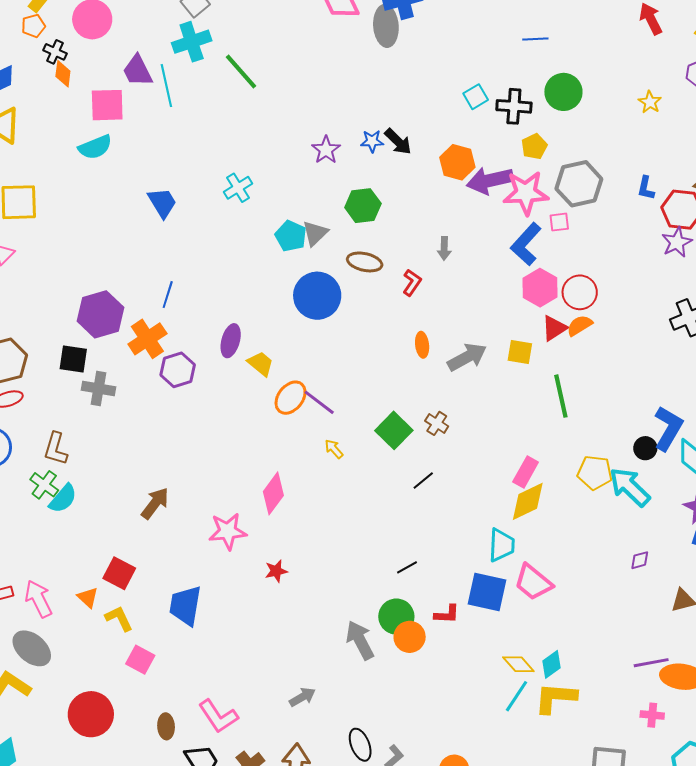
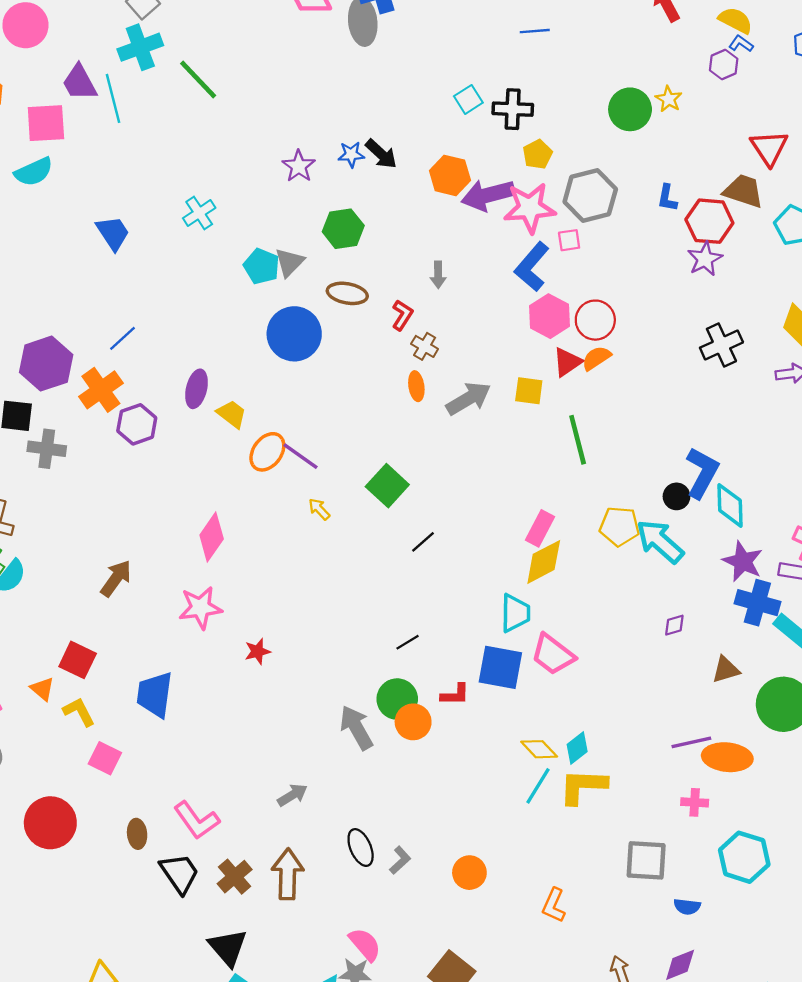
green circle: (563, 92) -> (630, 109), moved
blue line: (168, 295) -> (123, 338), turned 32
brown cross: (437, 423) -> (425, 346), moved
pink diamond: (273, 493) -> (212, 537), moved

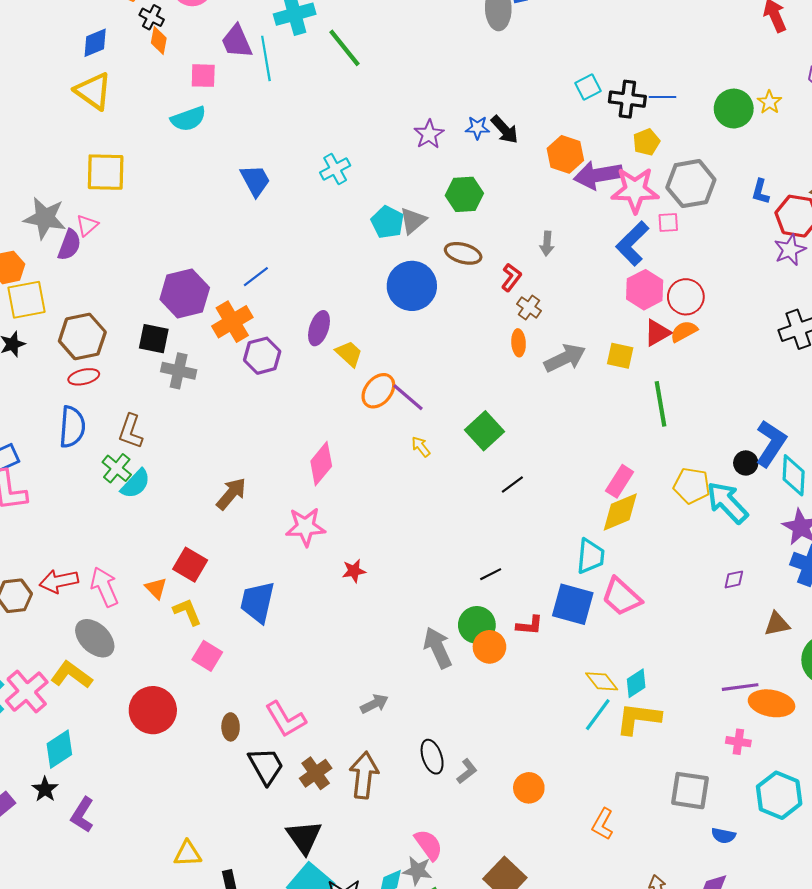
blue line: (535, 31) -> (663, 97), moved
pink square: (46, 123) -> (203, 76), size x0.7

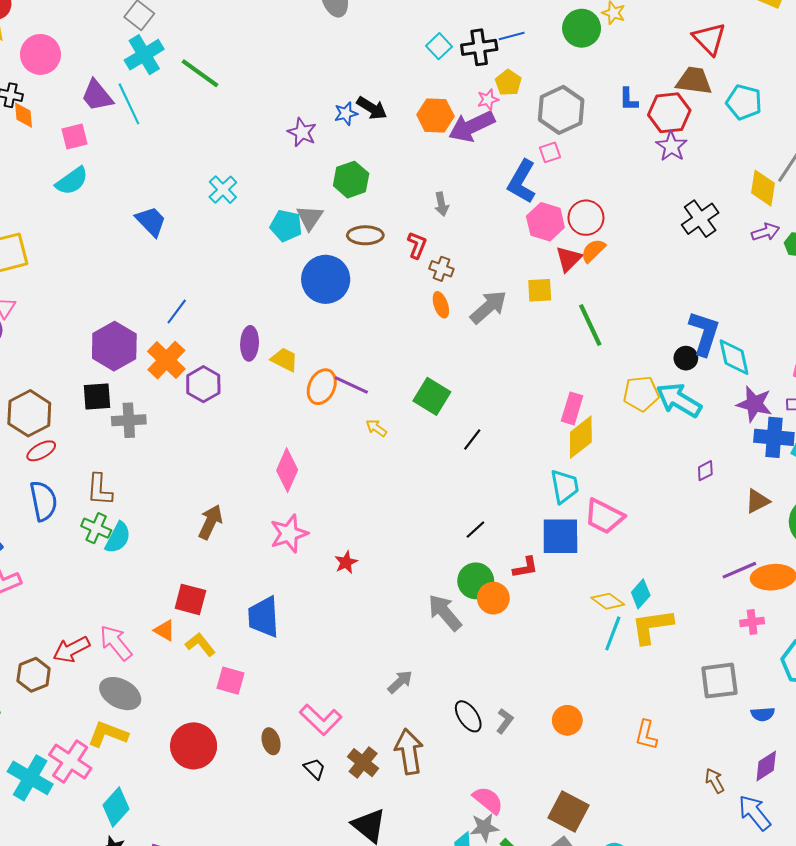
pink star: (635, 190) -> (488, 100), moved, size x0.5
black trapezoid: (266, 766) -> (315, 769), size x0.6

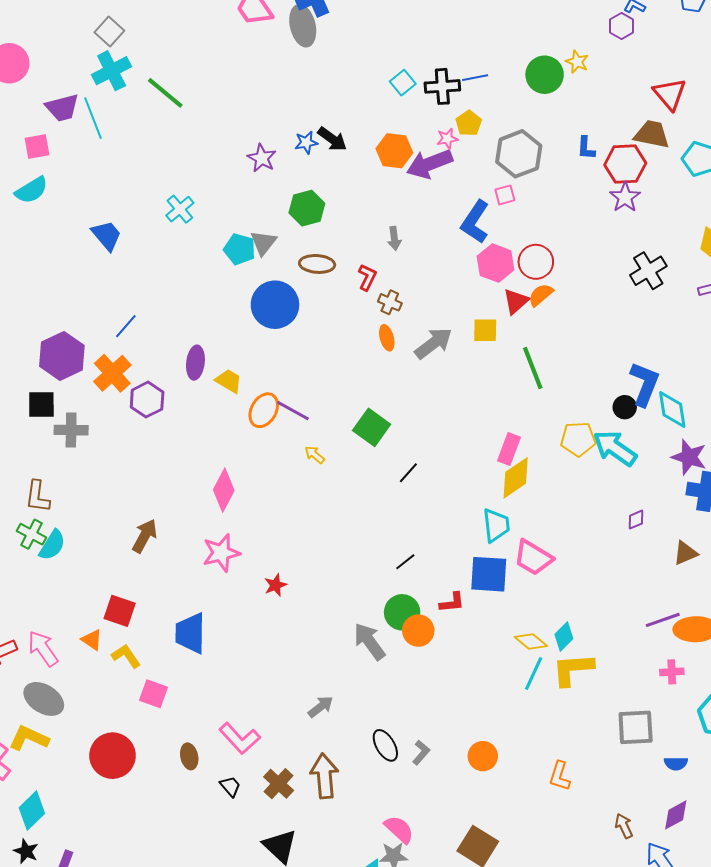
purple trapezoid: (97, 96) -> (62, 108), turned -69

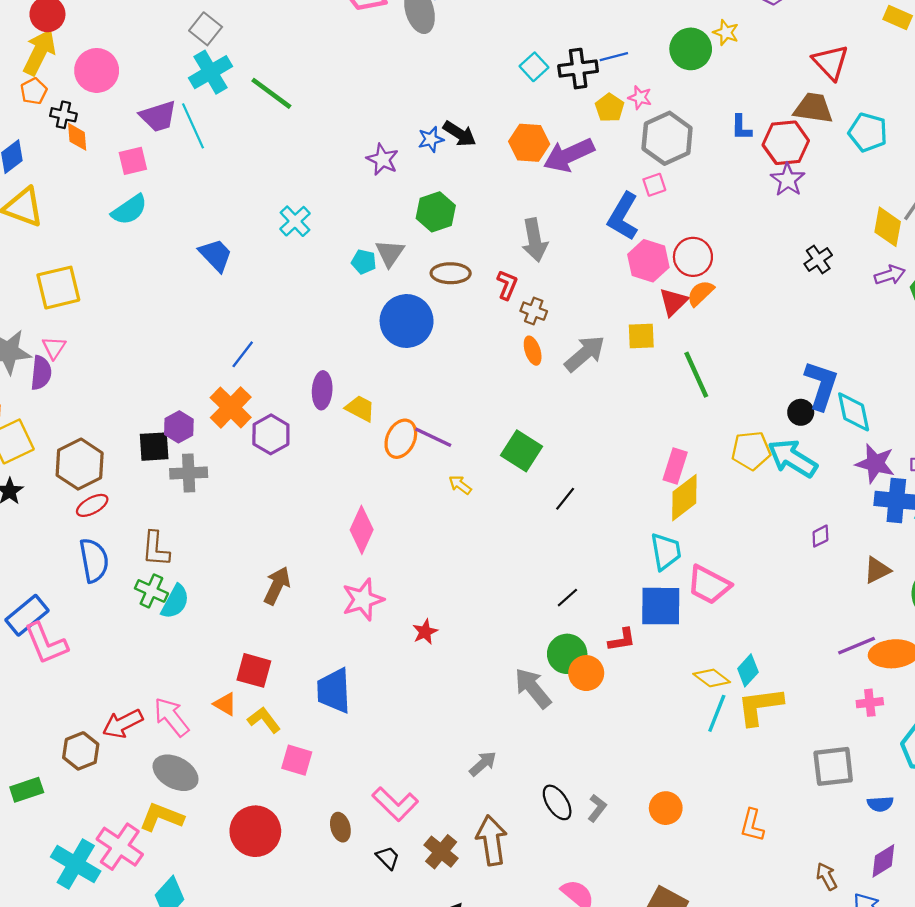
pink star: (447, 139) -> (640, 97), moved, turned 30
gray arrow: (394, 238) -> (535, 240), size x1.6
cyan pentagon: (240, 249) -> (364, 262), size x0.7
black cross: (648, 271) -> (818, 259), size x0.7
purple hexagon: (62, 356) -> (179, 427), moved, size x0.6

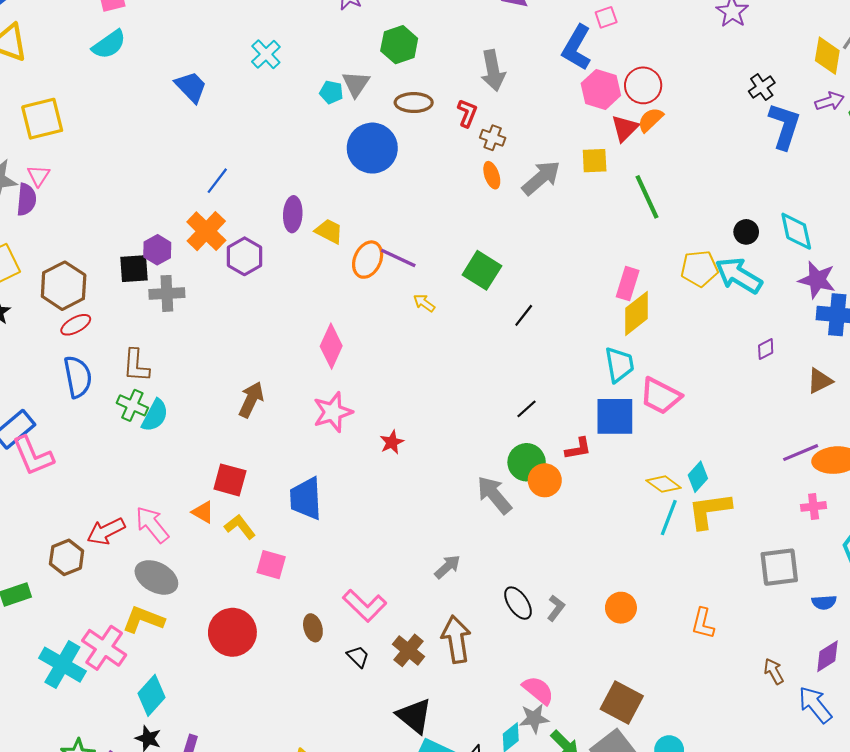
blue L-shape: (821, 385) -> (785, 126), moved

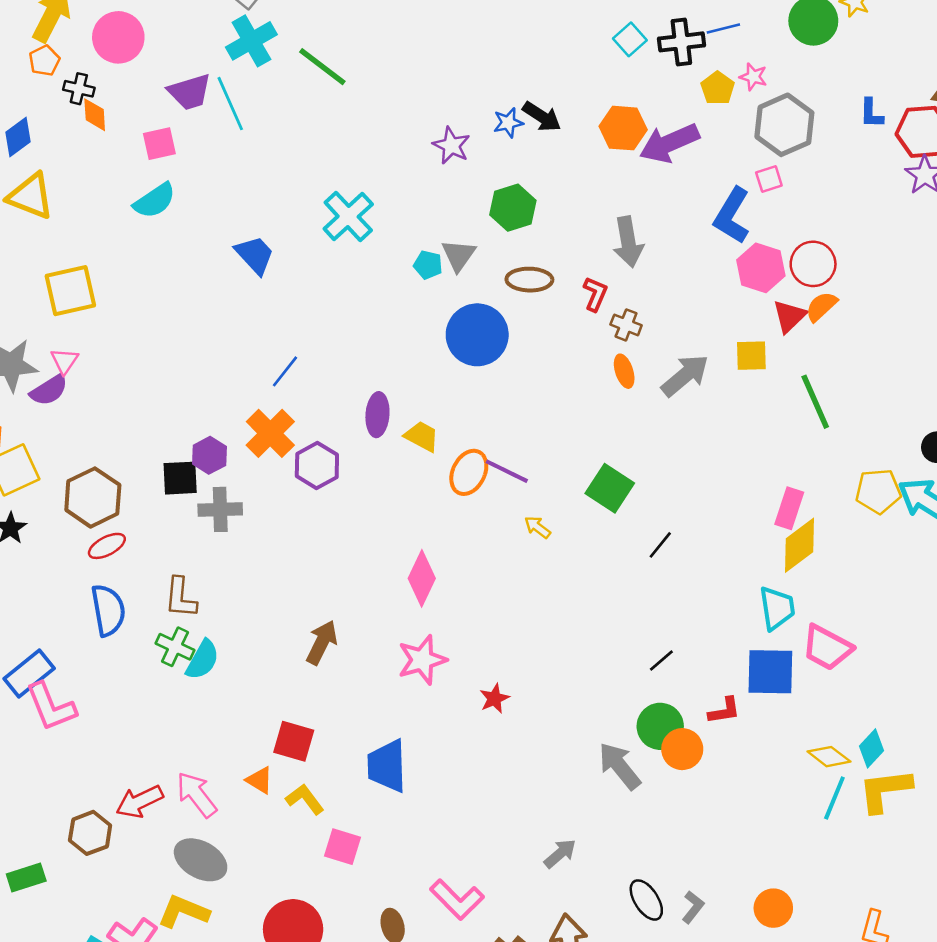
cyan cross: (266, 54) -> (348, 216), size x1.4
purple semicircle: (26, 200) -> (49, 390), turned 52

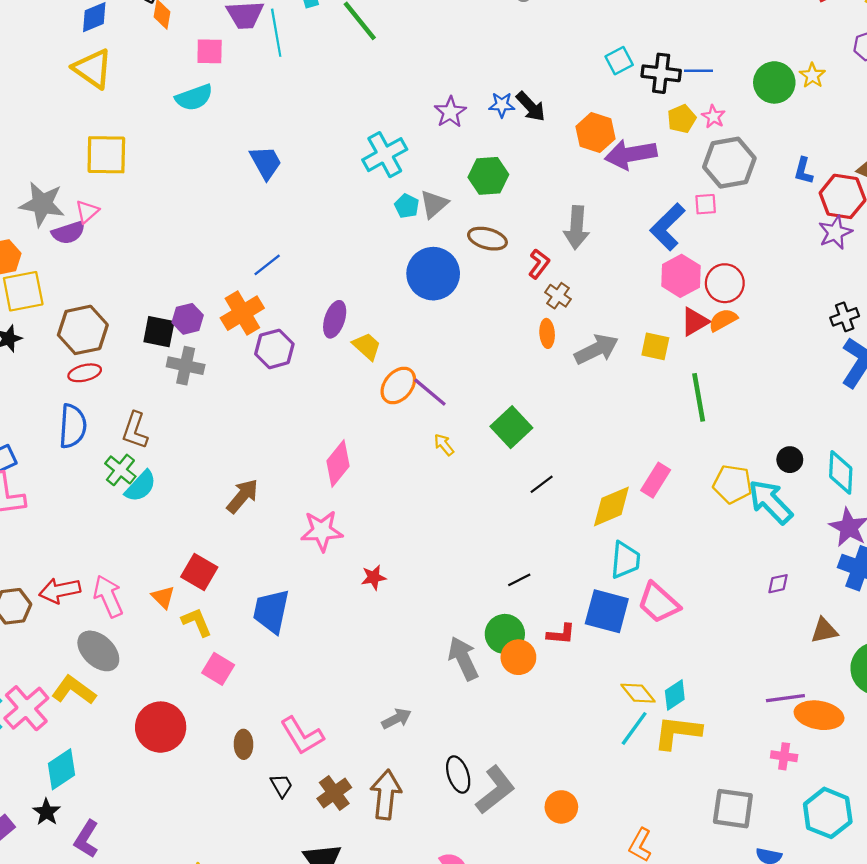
cyan cross: (348, 216) -> (385, 155), moved
yellow diamond: (800, 545) -> (611, 506), moved
gray L-shape: (693, 907) -> (495, 790), size x1.8

